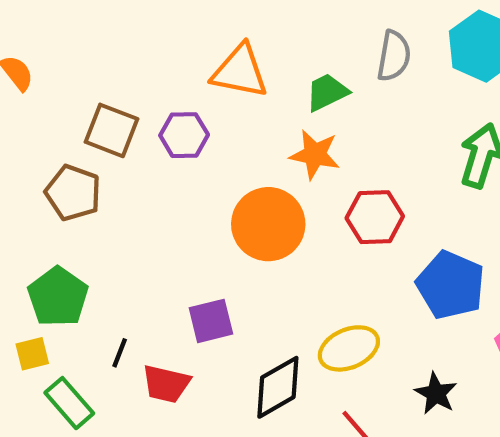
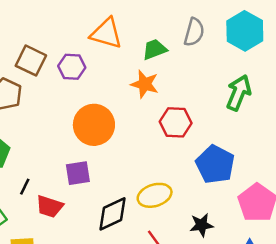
orange circle: (268, 224) -> (94, 125), moved
black star: (436, 393) -> (202, 225), turned 30

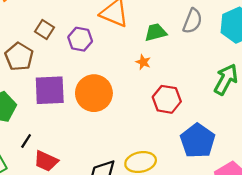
brown square: (31, 61) -> (44, 29), size x0.7
orange star: (145, 84) -> (143, 62), size x0.6
purple square: (78, 173) -> (50, 90), moved, size x1.4

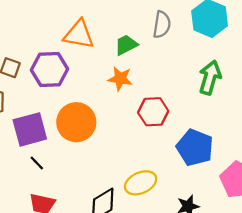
purple hexagon: (80, 39) -> (49, 69), size x1.4
orange star: (143, 62) -> (120, 79), size x1.5
black line: (26, 141) -> (37, 163), moved, turned -64

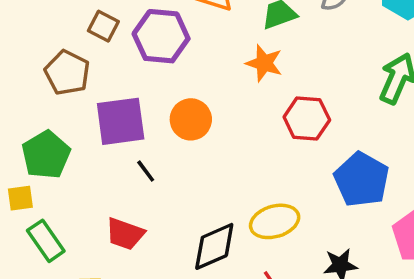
orange circle: (76, 122) -> (191, 119), size x0.7
black line: (37, 163) -> (146, 171), moved

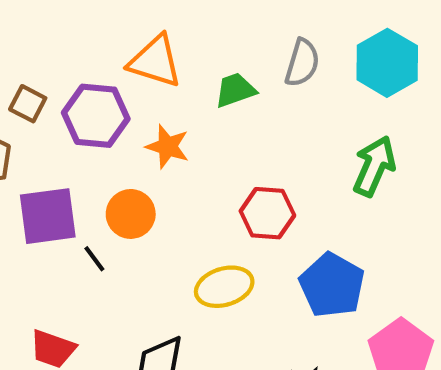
orange star: (264, 63) -> (168, 147), moved
black line: (146, 171) -> (94, 259), moved
yellow ellipse: (275, 221) -> (224, 287), moved

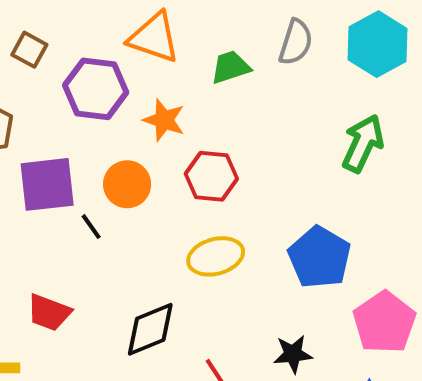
brown square: (28, 104) -> (29, 50), moved
red hexagon: (267, 213) -> (211, 176), moved

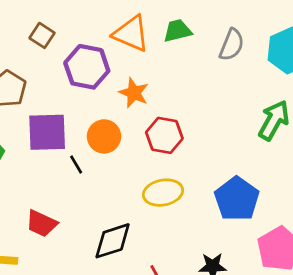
green trapezoid: (231, 67) -> (177, 31), moved

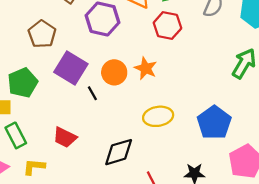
orange star: (134, 93) -> (146, 68), moved
purple square: (47, 132) -> (71, 68), turned 32
red hexagon: (164, 135) -> (167, 26), moved

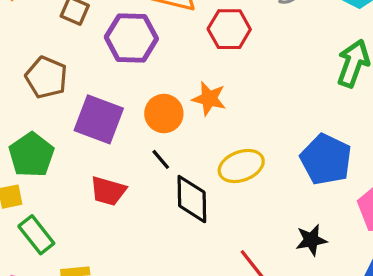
black line: (92, 93) -> (161, 159), moved
red trapezoid: (65, 137) -> (108, 191), moved
black diamond: (119, 152) -> (192, 199), moved, turned -64

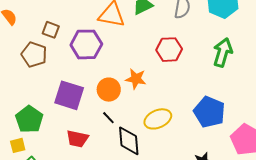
red hexagon: (229, 29) -> (169, 50), moved
brown pentagon: (46, 77) -> (34, 55), moved

